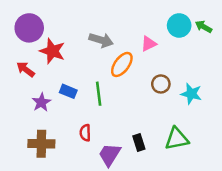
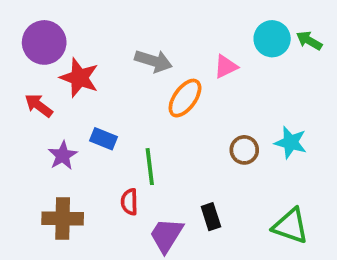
brown circle: (161, 84) -> (244, 150), moved
green line: (99, 94) -> (150, 167), moved
green triangle: (177, 139) -> (291, 226), moved, turned 30

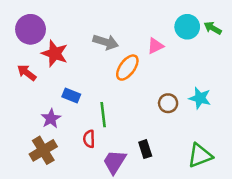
purple star: (63, 155) -> (51, 118), moved
brown cross: (63, 218) -> (43, 150), turned -32
green triangle: (291, 226) -> (200, 155), turned -40

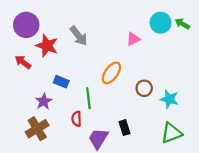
gray arrow: (106, 42) -> (79, 36), moved, turned 35
orange ellipse: (127, 68) -> (111, 73), moved
cyan star: (200, 98) -> (169, 99), moved

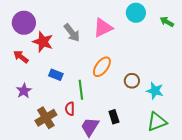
cyan circle: (161, 23) -> (136, 13), moved
pink triangle: (133, 39) -> (103, 28), moved, size x1.5
purple star: (44, 101) -> (24, 91), moved
brown cross: (37, 129) -> (46, 118), moved

